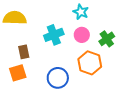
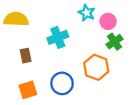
pink circle: (82, 35) -> (108, 21), moved
orange square: (18, 73) -> (28, 90), moved

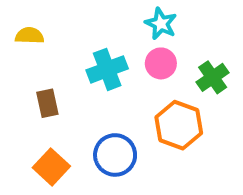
yellow semicircle: (16, 19) -> (29, 36), size x0.6
pink circle: (108, 21) -> (161, 63), moved
orange square: (28, 90) -> (51, 167), turned -30

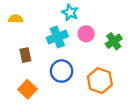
cyan star: (161, 24) -> (70, 12), moved
orange hexagon: (179, 125) -> (100, 81), moved
blue circle: (115, 155) -> (62, 71), moved

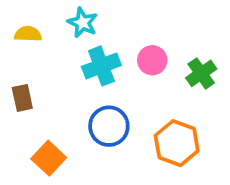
cyan star: (70, 12) -> (83, 23), moved
brown rectangle: (25, 55) -> (22, 98), moved

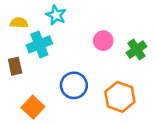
cyan cross: (101, 66) -> (39, 44), moved

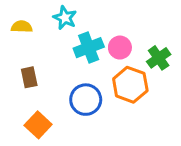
cyan cross: (39, 44) -> (89, 48), moved
brown rectangle: (15, 66) -> (29, 77), moved
orange hexagon: (120, 97) -> (130, 85), moved

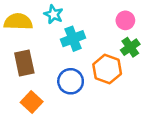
yellow semicircle: (22, 27) -> (18, 22), size x1.6
pink circle: (120, 48) -> (125, 20), moved
brown rectangle: (29, 77) -> (24, 63), size x1.5

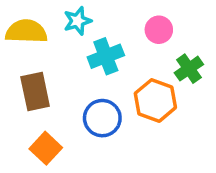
cyan star: (54, 14) -> (78, 21), turned 30
pink circle: (125, 20) -> (159, 30), moved

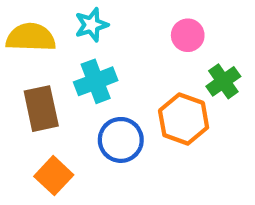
cyan cross: (106, 56) -> (96, 81), moved

